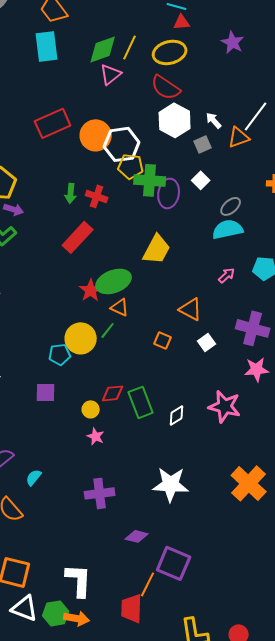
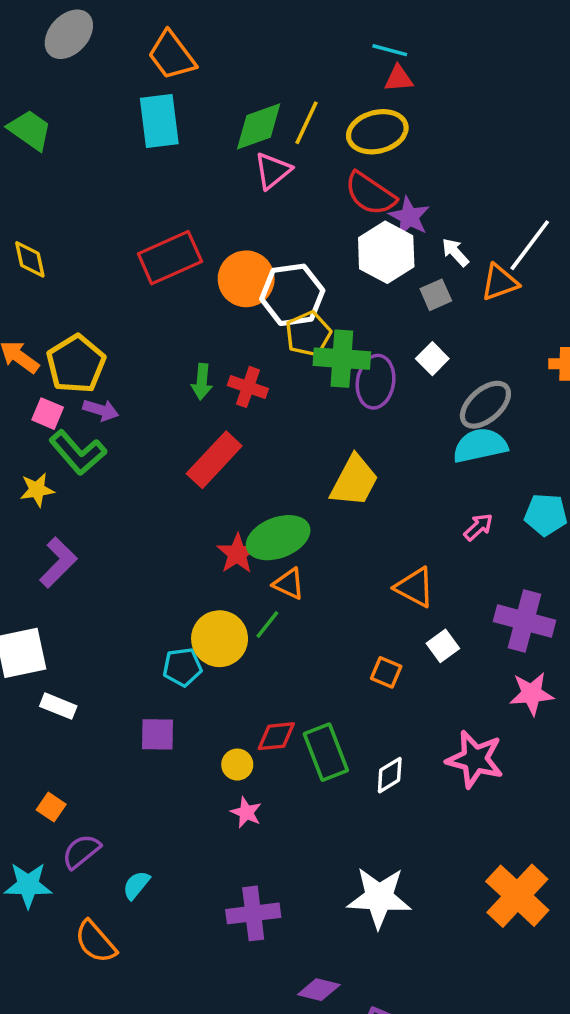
purple star: (233, 42) -> (409, 217), moved
yellow pentagon: (131, 166) -> (308, 334), turned -30
gray ellipse: (231, 206) -> (485, 405), size x1.4
orange square: (163, 340) -> (386, 672), moved

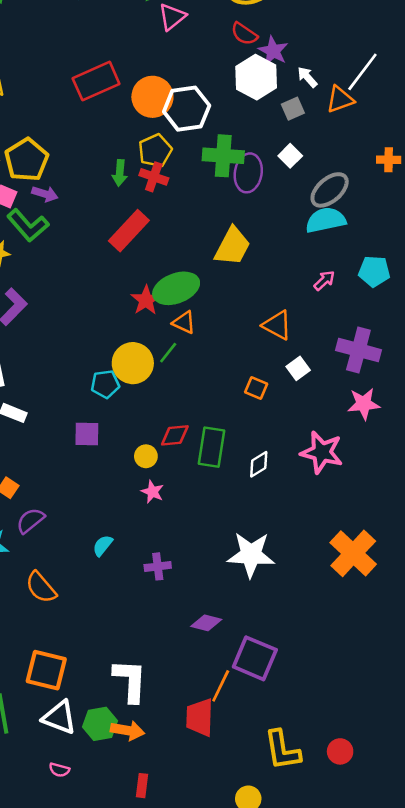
red semicircle: (370, 194) -> (244, 34), size x0.7
yellow pentagon: (308, 334) -> (155, 151), moved
green rectangle: (326, 752) -> (212, 447), turned 30
cyan semicircle: (136, 885) -> (103, 545), moved
purple cross: (253, 913) -> (158, 566), size x0.7

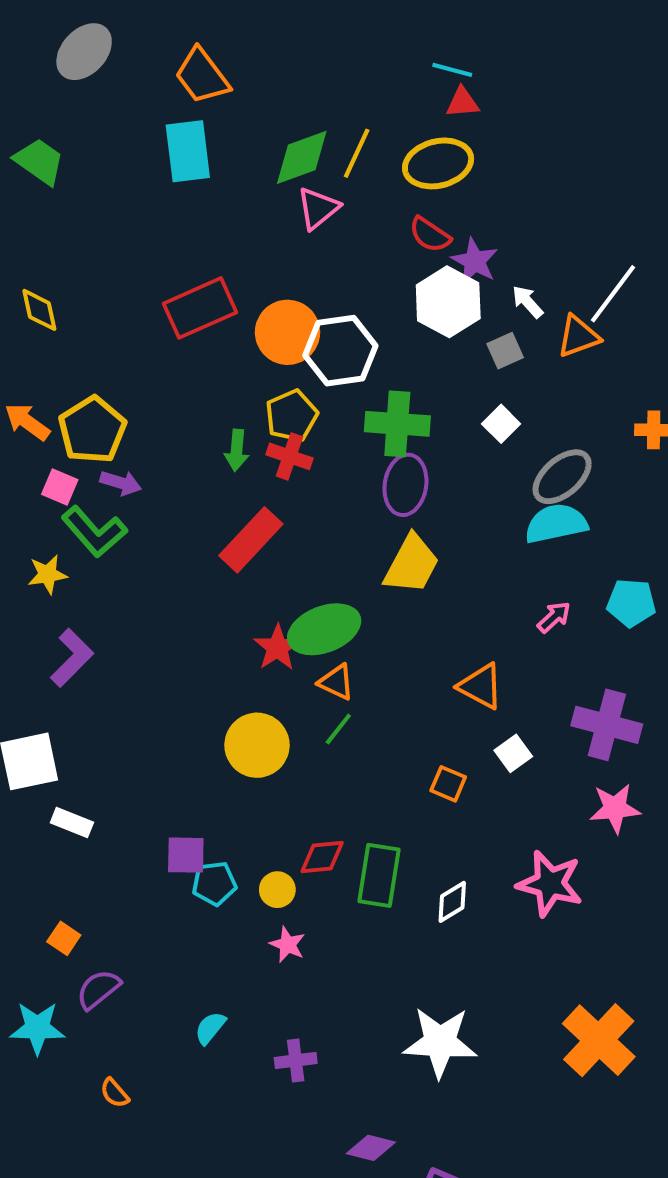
purple ellipse: (248, 173) -> (405, 485), moved
green line: (168, 353) -> (338, 729), moved
cyan pentagon: (105, 384) -> (214, 884), moved
orange semicircle: (41, 587) -> (115, 1093), size x0.6

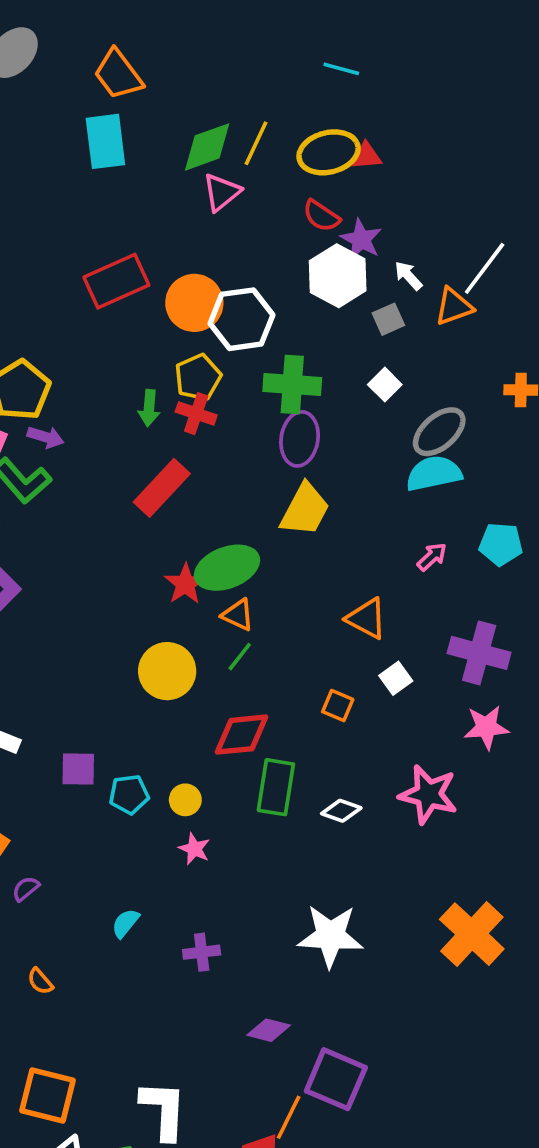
red triangle: (462, 102) -> (367, 156), moved
purple square: (186, 855) -> (78, 769), moved
red diamond: (322, 857) -> (242, 735), moved, size x1.4
white diamond: (452, 902) -> (341, 811), turned 51
purple semicircle: (98, 989) -> (26, 889), size x0.7

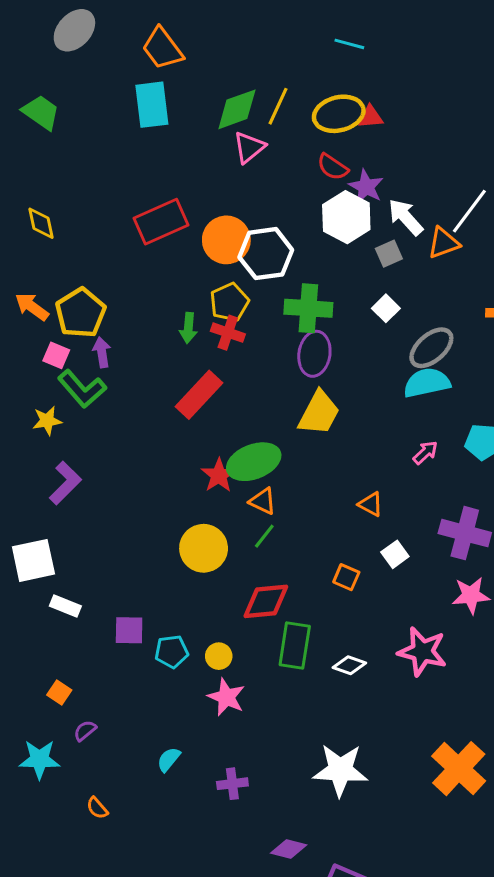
white arrow: (408, 276) -> (406, 217), size x1.5
purple arrow: (46, 437) -> (102, 352), turned -116
orange triangle: (367, 618) -> (371, 504), size x0.7
pink star: (194, 849) -> (226, 697), size x1.4

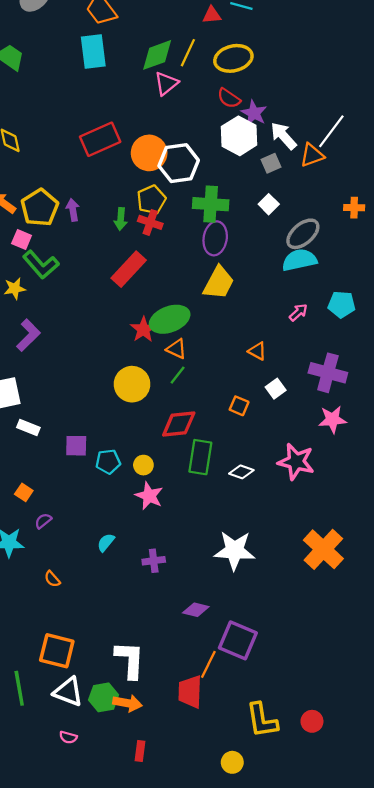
red triangle: (371, 117) -> (212, 15), moved
purple arrow: (102, 352) -> (73, 210), moved

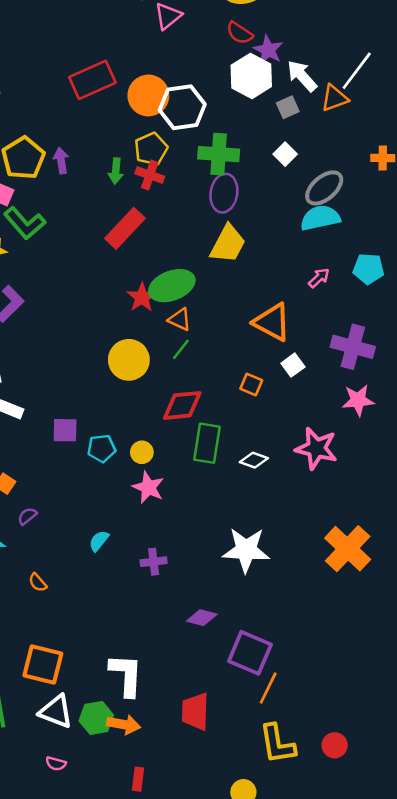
orange triangle: (257, 351) -> (272, 322), size x1.8
orange line: (208, 664) -> (268, 688), moved

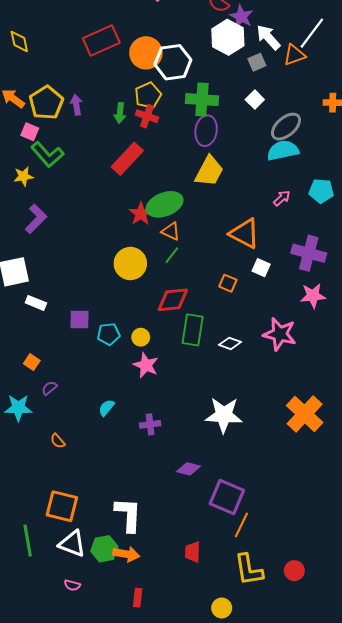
white square: (293, 365) -> (261, 268), turned -30
red trapezoid: (195, 711) -> (193, 552), moved, size x0.7

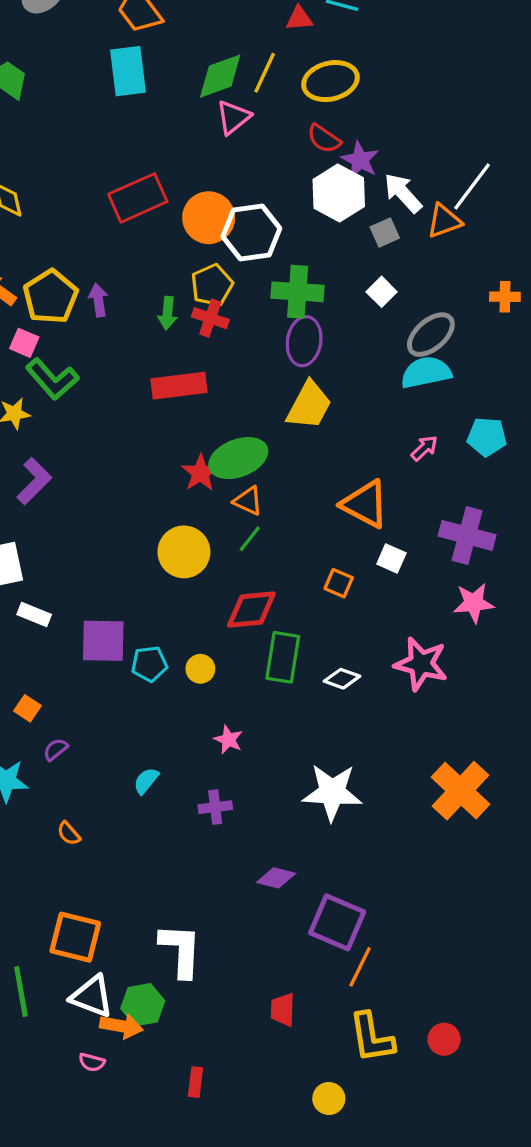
red rectangle: (127, 159) -> (179, 386), turned 40
purple square: (80, 320) -> (103, 641), size x1.4
pink star: (146, 365) -> (228, 740), moved, size x0.7
orange arrow: (126, 554) -> (121, 1026), moved

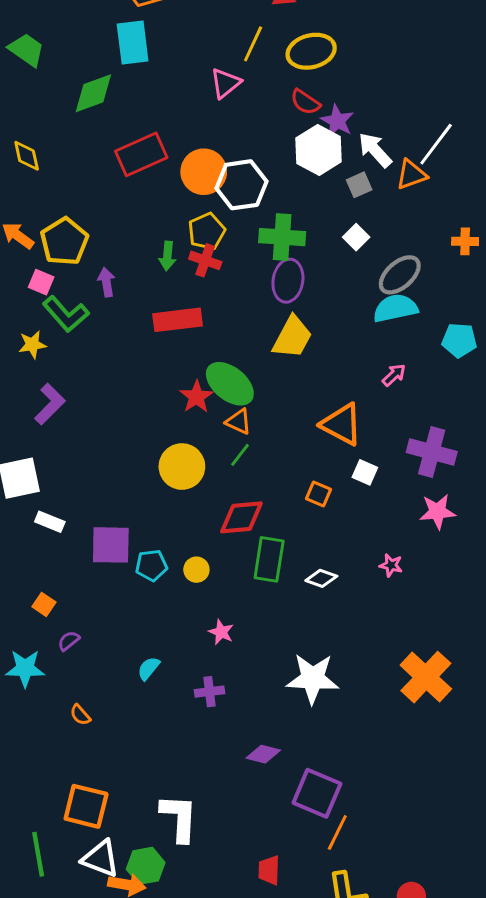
green diamond: (220, 76) -> (93, 93), moved
purple arrow: (98, 300) -> (106, 282), moved
cyan pentagon: (487, 437) -> (459, 340), moved
green ellipse: (238, 458) -> (230, 384), turned 60
pink star: (421, 664) -> (391, 565), size x0.5

